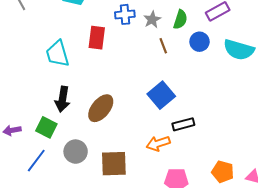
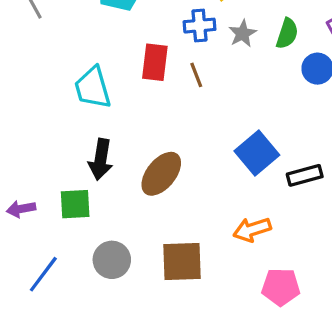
brown line: (163, 46) -> (196, 75), moved
black rectangle: (183, 124) -> (305, 175), moved
green square: (46, 127) -> (75, 204), turned -30
gray circle: (76, 152) -> (112, 260), moved
blue line: (36, 161) -> (43, 274), moved

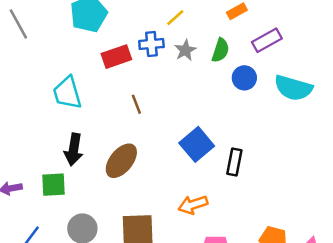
red rectangle: (155, 62) -> (116, 57), moved, turned 64
brown line: (196, 75) -> (136, 104), moved
black rectangle: (305, 175) -> (234, 162), turned -64

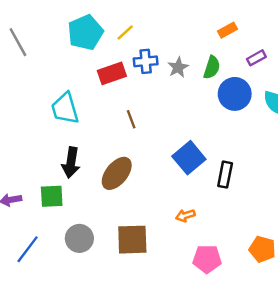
yellow line: (175, 18) -> (125, 33), moved
purple rectangle: (267, 40) -> (256, 58), size x0.7
blue circle: (244, 78) -> (235, 94), size x1.4
orange arrow: (193, 205) -> (185, 216), size x0.7

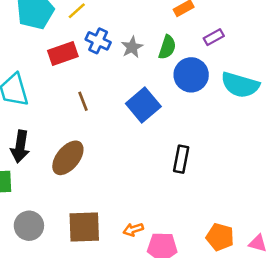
blue cross: (146, 61) -> (98, 41), turned 30
blue square: (189, 158) -> (143, 105), moved
orange arrow: (185, 216) -> (133, 229), moved

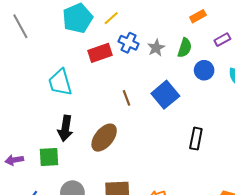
blue circle: (191, 75) -> (204, 70), size x0.7
brown line: (83, 101) -> (127, 98), moved

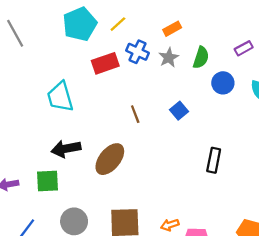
orange rectangle: (198, 16) -> (172, 29), moved
blue square: (165, 95) -> (179, 111), size x0.6
black arrow: (65, 128) -> (66, 149), turned 70

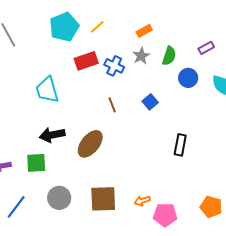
blue cross: (138, 52) -> (114, 66), moved

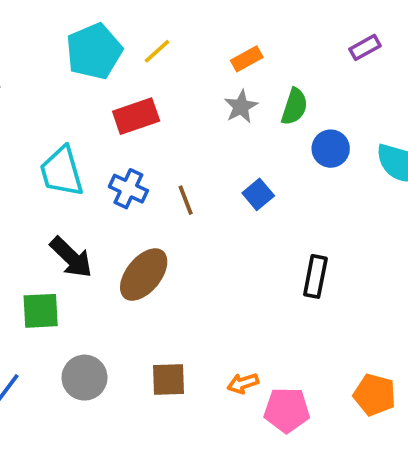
purple rectangle: (206, 48) -> (365, 47), moved
blue cross: (114, 66) -> (128, 189), moved
black arrow: (52, 135) -> (71, 257), turned -125
brown square: (103, 199) -> (168, 379), size x0.7

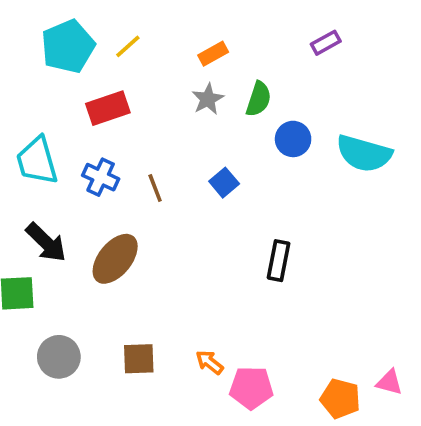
orange arrow: (243, 383) -> (210, 362), turned 56
orange pentagon: (375, 395) -> (340, 399), moved

